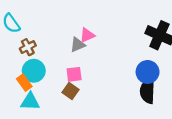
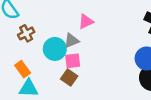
gray triangle: (78, 45) -> (71, 41), moved
cyan circle: (34, 71) -> (55, 49), moved

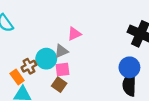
brown cross: (26, 33) -> (29, 66), moved

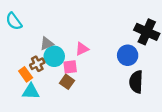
pink triangle: (74, 34) -> (82, 49), moved
gray triangle: (61, 51) -> (47, 44), moved
blue circle: (129, 67) -> (128, 55), moved

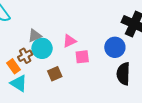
pink square: (70, 67) -> (82, 57), moved
brown square: (67, 82) -> (55, 74), turned 32
cyan triangle: (31, 91) -> (19, 83), turned 30

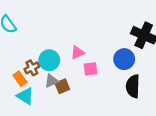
gray triangle: (35, 36) -> (51, 81), moved

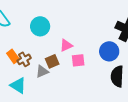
cyan circle: (49, 60) -> (40, 26), moved
orange rectangle: (20, 79) -> (13, 56), moved
brown square: (62, 86) -> (52, 61), moved

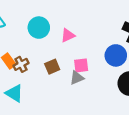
pink triangle: (66, 45) -> (68, 35), moved
gray triangle: (42, 71) -> (77, 78), moved

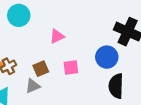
cyan circle: (39, 28) -> (19, 15), moved
gray triangle: (77, 78) -> (33, 86), moved

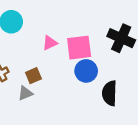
blue circle: (107, 57) -> (86, 71), moved
pink square: (71, 67) -> (79, 48), moved, size x1.6

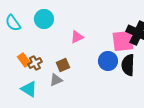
pink square: (79, 48) -> (123, 41), moved
black semicircle: (110, 93) -> (128, 65), moved

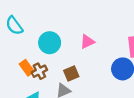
cyan circle: (44, 19) -> (50, 43), moved

